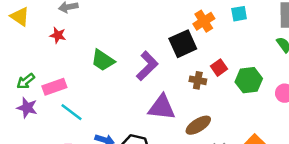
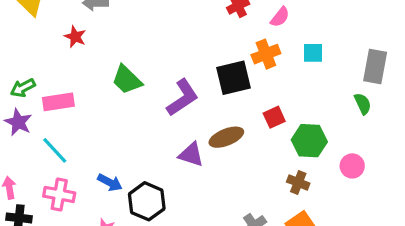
brown cross: (198, 80) -> (298, 183), moved
purple triangle: (162, 107) -> (191, 155), size x0.7
cyan line: (71, 112) -> (55, 150), moved
brown ellipse: (198, 125) -> (226, 137), moved

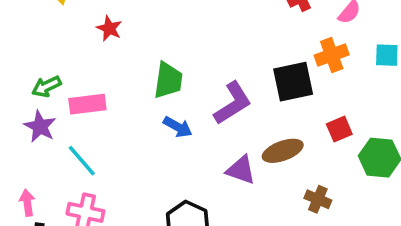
green trapezoid: (127, 80) -> (168, 80), turned -128
blue arrow: (110, 182) -> (178, 127), moved
brown cross: (298, 183) -> (318, 199), moved

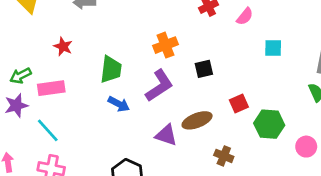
red star: (109, 28) -> (63, 46), moved
orange cross: (332, 55) -> (165, 45), moved
black square: (293, 82) -> (204, 69), size x0.6
purple star: (40, 126) -> (16, 105), turned 30

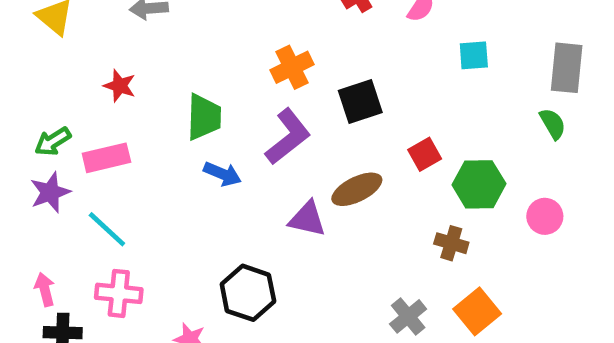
black square: (204, 69) -> (360, 101), size x1.4
brown cross: (224, 156) -> (451, 243), moved

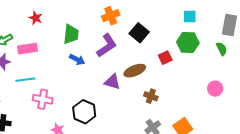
black square: (360, 101) -> (139, 33), turned -36
green hexagon: (479, 184) -> (188, 43), moved
cyan line: (107, 229) -> (25, 80), turned -54
brown cross: (451, 243) -> (151, 96), moved
pink cross: (119, 293) -> (43, 99), moved

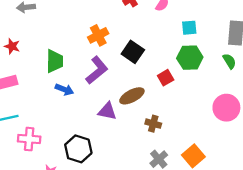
pink circle: (215, 89) -> (226, 108), size x1.5

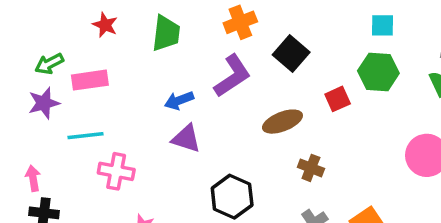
green trapezoid: (55, 61) -> (166, 33), moved
blue arrow: (64, 89) -> (179, 100), turned 132
purple triangle: (107, 111) -> (186, 139), moved
black hexagon: (78, 149) -> (232, 197), moved

